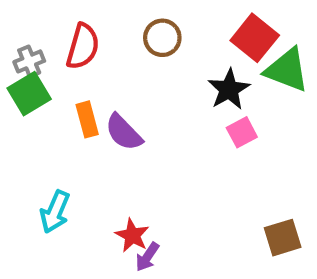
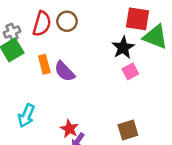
brown circle: (162, 38) -> (67, 21), moved
red square: (255, 38) -> (137, 19), turned -30
brown square: (283, 238) -> (128, 130), moved

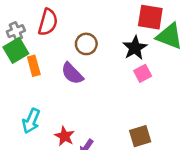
brown circle: (67, 21) -> (86, 44), moved
orange rectangle: (44, 64) -> (34, 66), moved
red star: (69, 129) -> (65, 136), moved

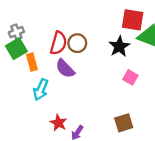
red semicircle: (48, 22) -> (58, 43), moved
pink square: (143, 73) -> (130, 77), moved, turned -32
cyan arrow: (31, 121) -> (41, 90), moved

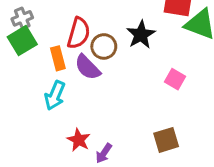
brown circle: (77, 43) -> (104, 46), moved
black star: (119, 46) -> (141, 35), moved
orange rectangle: (32, 62) -> (58, 58), moved

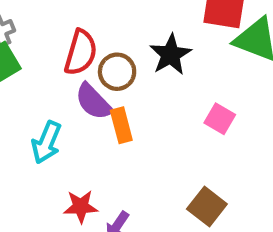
orange rectangle: (58, 58) -> (121, 125), moved
red star: (79, 140) -> (81, 207), turned -30
brown square: (166, 140) -> (207, 207), turned -35

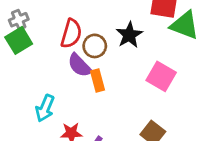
pink square: (220, 119) -> (161, 76), size x1.5
cyan arrow: (46, 142) -> (45, 108), moved

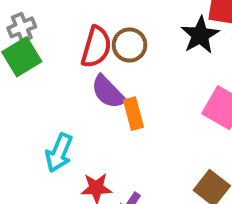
black star: (129, 35) -> (200, 35), moved
brown circle: (95, 46) -> (130, 45), moved

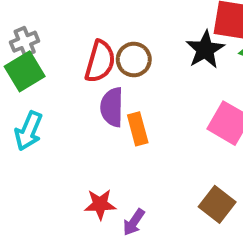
purple semicircle: (108, 92) -> (112, 107), turned 45
cyan arrow: (59, 153) -> (29, 131), moved

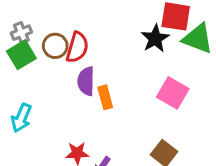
brown circle: (134, 59) -> (55, 46), moved
cyan arrow: (29, 131) -> (21, 118), moved

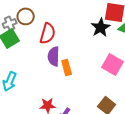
brown circle: (55, 46) -> (26, 16), moved

